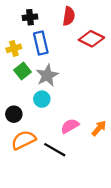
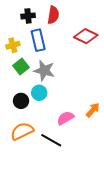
red semicircle: (69, 16) -> (53, 15), moved
gray star: (47, 75) -> (44, 71), turned -30
black circle: (14, 114) -> (21, 101), moved
orange arrow: (99, 128) -> (93, 110), moved

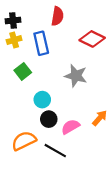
black cross: (28, 16) -> (13, 21), moved
yellow cross: (13, 45) -> (14, 40), moved
gray star: (44, 71) -> (76, 76), moved
black circle: (21, 101) -> (49, 119), moved

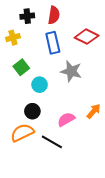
black cross: (13, 21) -> (27, 16), moved
blue rectangle: (41, 43) -> (53, 43), moved
cyan circle: (42, 100) -> (40, 85), moved
black circle: (49, 119) -> (32, 111), moved

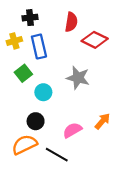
red semicircle: (54, 15) -> (71, 22), moved
blue rectangle: (53, 43) -> (39, 47), moved

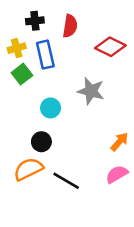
red semicircle: (71, 22) -> (70, 26), moved
green square: (23, 73) -> (22, 74), moved
pink semicircle: (72, 130) -> (117, 174), moved

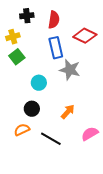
blue rectangle: (45, 55) -> (56, 48), moved
orange arrow: (119, 142) -> (68, 112), moved
orange semicircle: (28, 169) -> (22, 130), size x0.7

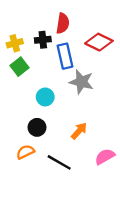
black cross: (27, 16) -> (43, 40), moved

